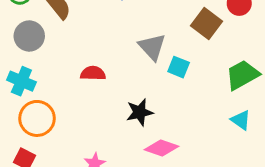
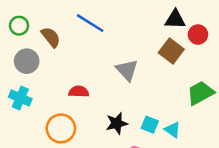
cyan square: (179, 67) -> (150, 125), moved
orange circle: (37, 118) -> (61, 128), moved
cyan triangle: (241, 120) -> (173, 130), moved

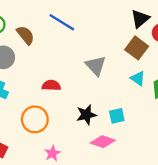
black triangle: (175, 19) -> (140, 19), turned -42
cyan square: (150, 125) -> (117, 116), turned -35
cyan triangle: (173, 130) -> (138, 78), moved

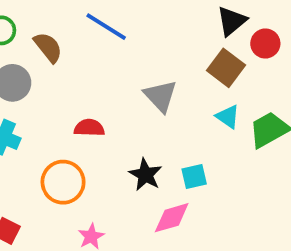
black star: (86, 115) -> (145, 175), turned -30
pink diamond: (103, 142) -> (172, 218), turned -35

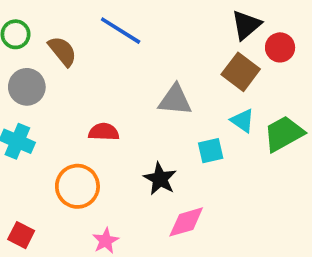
gray triangle: (160, 96) -> (175, 100), turned -42
cyan square: (194, 177) -> (211, 151), moved

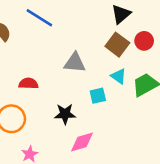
red circle: (280, 47) -> (144, 41), moved
black star: (160, 179) -> (65, 114), turned -30

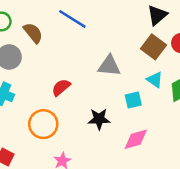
red semicircle: (28, 83) -> (61, 87), turned -42
pink diamond: (82, 142) -> (136, 139), moved

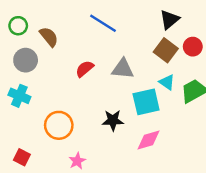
blue line: (72, 19) -> (103, 23), moved
red semicircle: (61, 87) -> (85, 69), moved
cyan square: (133, 100) -> (146, 102), size x1.6

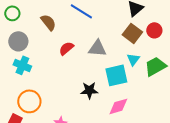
brown semicircle: (49, 37) -> (48, 22), moved
cyan triangle: (167, 82) -> (133, 59), turned 32
cyan cross: (19, 96) -> (22, 65), moved
orange circle: (59, 125) -> (29, 101), moved

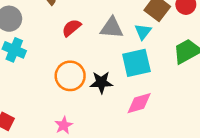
cyan triangle: (133, 59) -> (143, 32), moved
orange circle: (29, 101) -> (70, 76), moved

